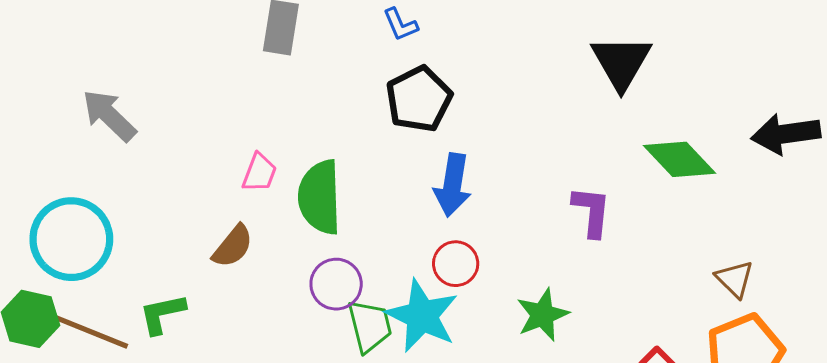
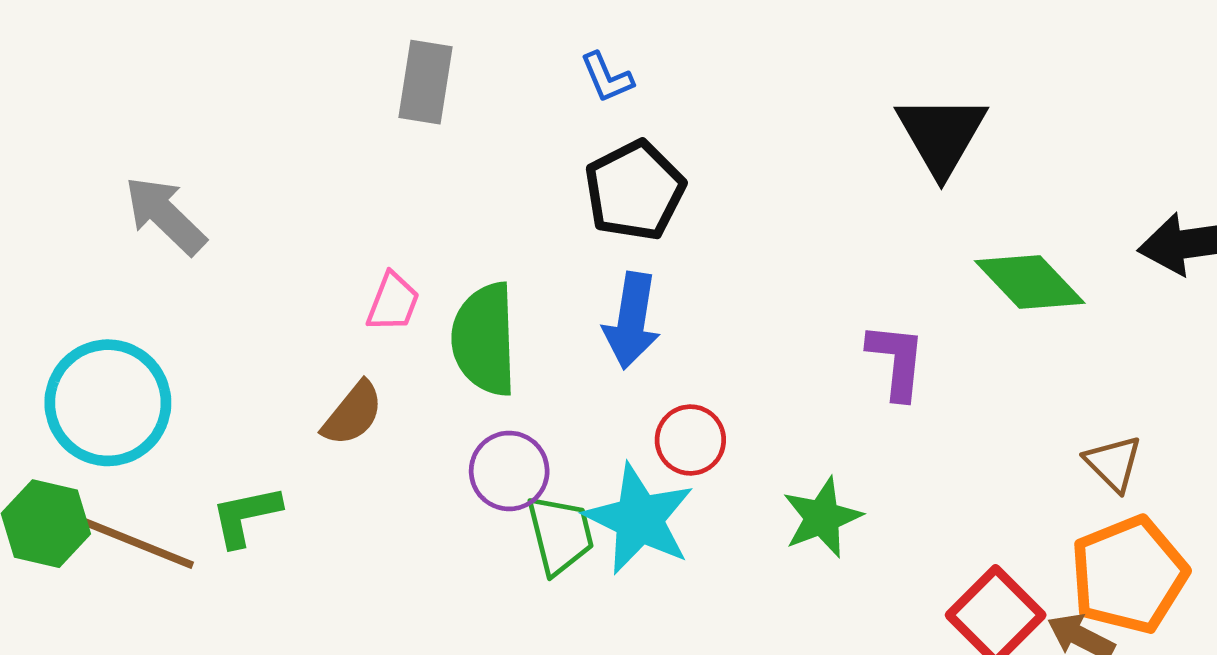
blue arrow: (453, 185) -> (632, 321), moved

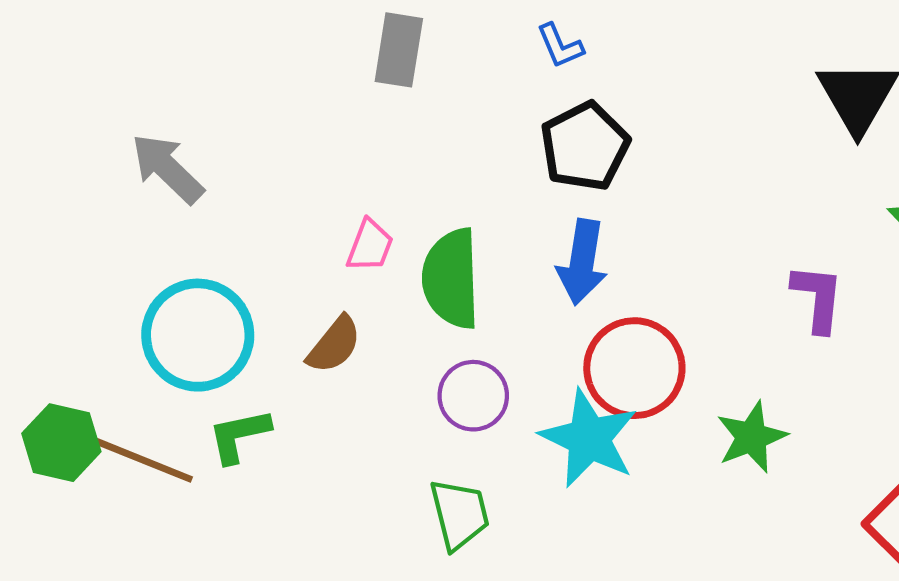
cyan circle: (108, 403) -> (198, 335), moved
red circle: (690, 440) -> (634, 368), size x1.6
green trapezoid: (560, 535) -> (459, 514), moved

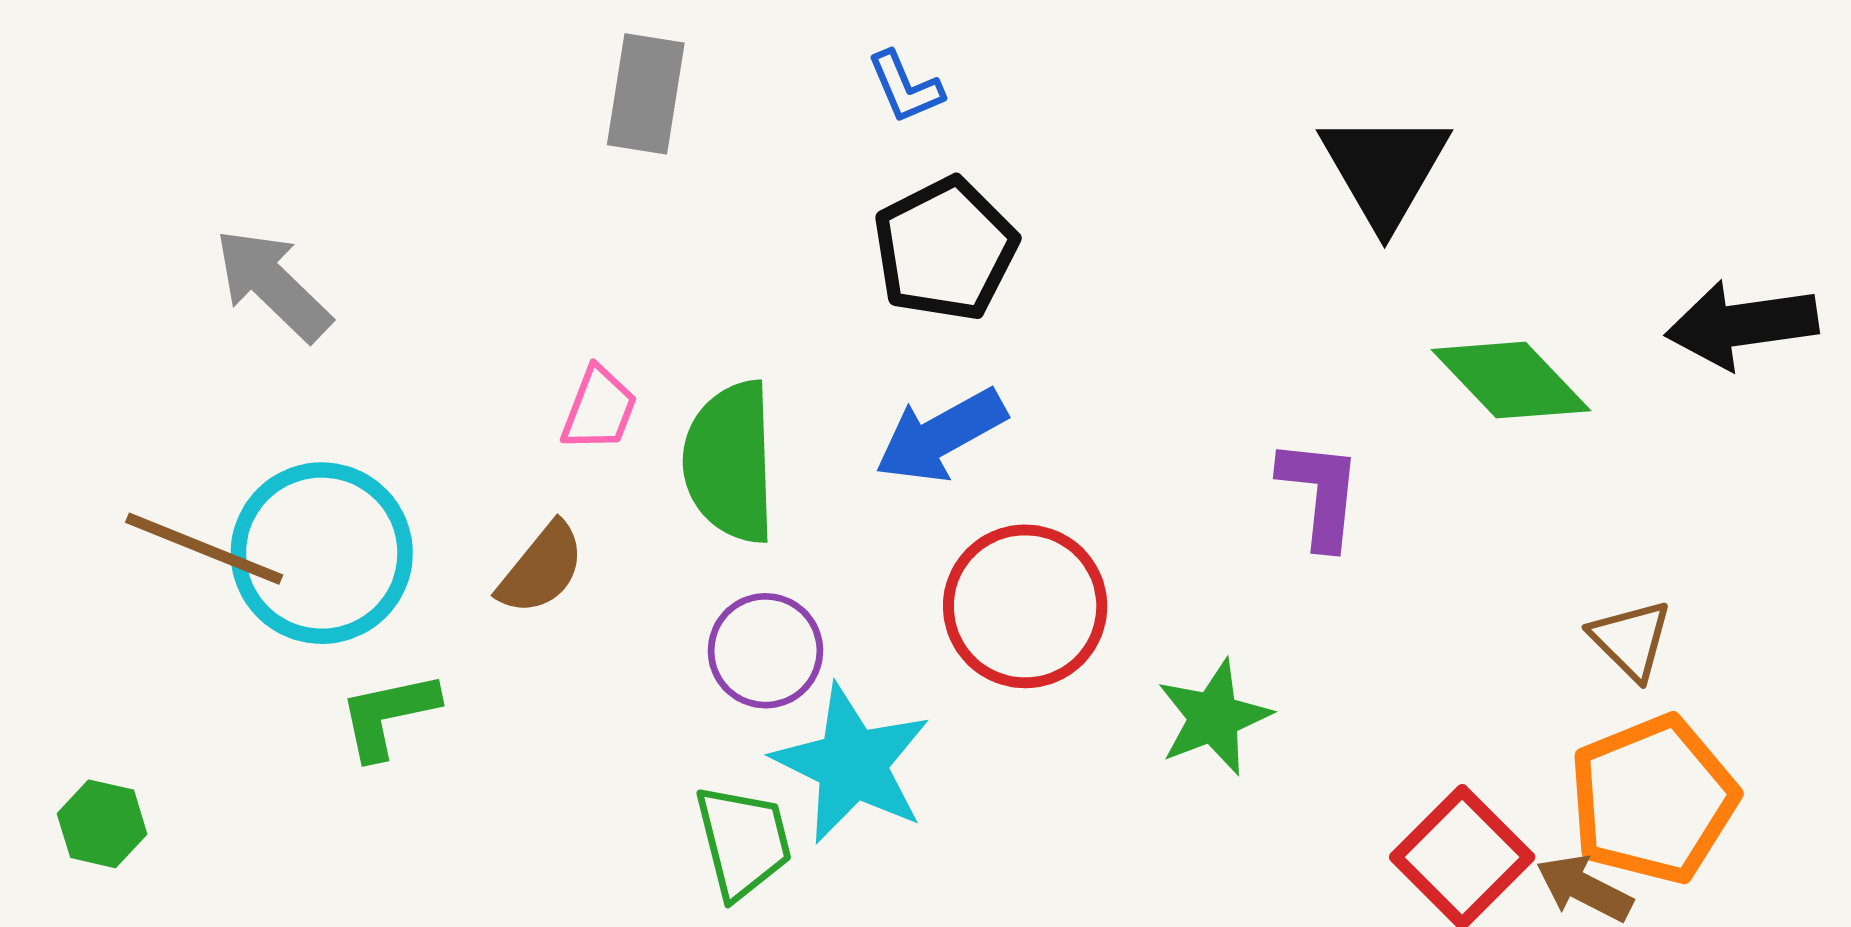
blue arrow: (582, 262) -> (941, 436), turned 52
cyan star: (589, 438) -> (852, 764), moved
green hexagon: (61, 443) -> (102, 824), moved, size x0.7
brown line: (144, 460) -> (204, 549), moved

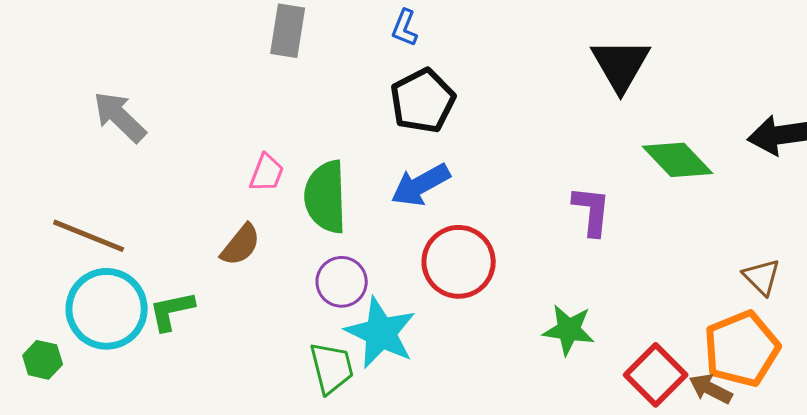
blue L-shape: (905, 87) -> (405, 28), turned 45
cyan circle: (322, 553) -> (107, 309), moved
brown triangle: (1631, 640) -> (762, 277), moved
green star: (1214, 717) -> (569, 330), moved, turned 30

